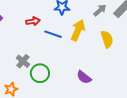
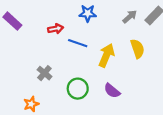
yellow arrow: (78, 30) -> (106, 55), moved
green circle: (40, 73) -> (78, 89), moved

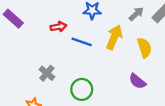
yellow arrow: (106, 55) -> (114, 37), moved
purple semicircle: (112, 91) -> (137, 81), moved

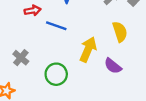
yellow arrow: (114, 37) -> (88, 49), moved

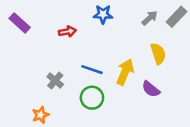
blue line: (56, 26) -> (92, 70), moved

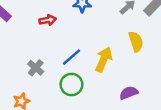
blue line: (92, 70) -> (71, 57), turned -60
purple semicircle: (151, 89) -> (129, 93), moved, turned 120

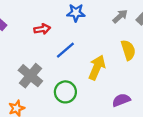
blue line: (71, 57) -> (65, 50), moved
gray cross: (36, 68) -> (30, 76), size x1.5

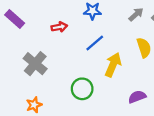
blue line: (65, 50) -> (95, 43), moved
gray cross: (30, 76) -> (35, 64), moved

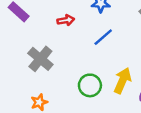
yellow arrow: (113, 65) -> (123, 81), moved

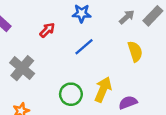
red arrow: (66, 20) -> (47, 30), turned -35

